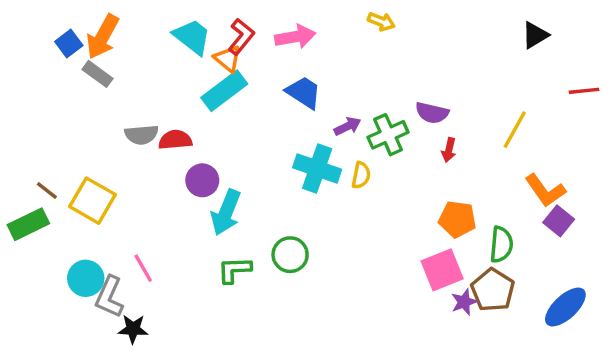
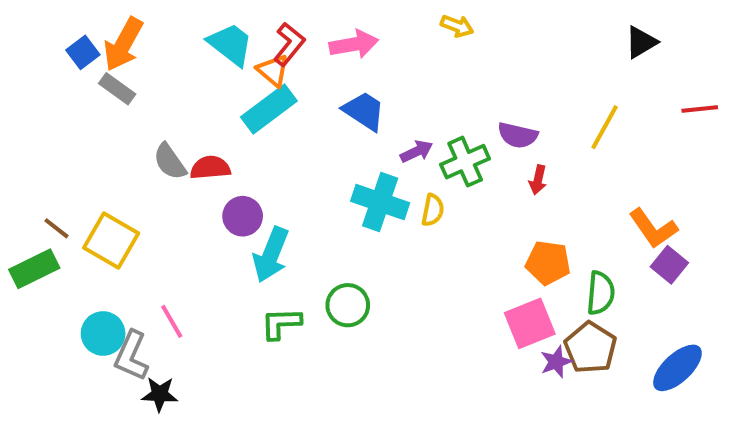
yellow line: (515, 130) -> (605, 127), moved
gray semicircle: (141, 135) -> (170, 162), turned 60

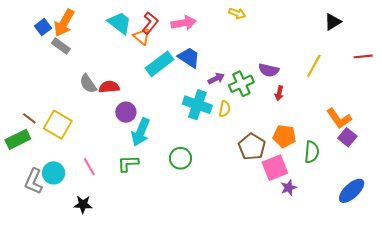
cyan rectangle: (269, 109) -> (160, 64), moved
green L-shape: (281, 323) -> (128, 164), moved
brown pentagon: (590, 348) -> (252, 147), moved
gray L-shape: (131, 356) -> (34, 181), moved

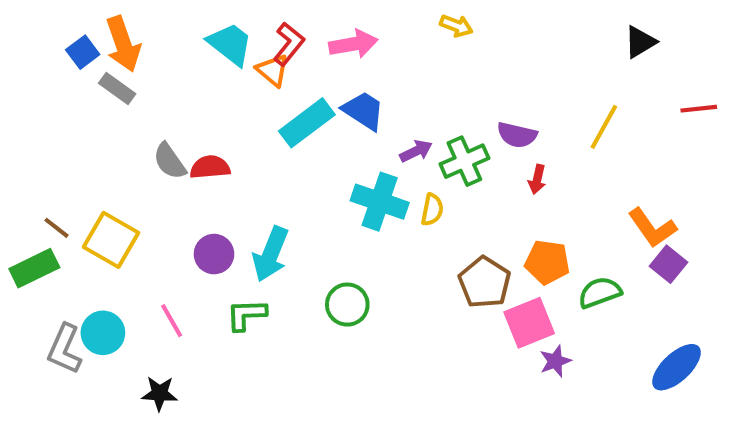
orange arrow: (64, 23) -> (123, 44), turned -48
purple circle: (126, 112) -> (214, 254), moved
green semicircle: (312, 152) -> (600, 292), turned -115

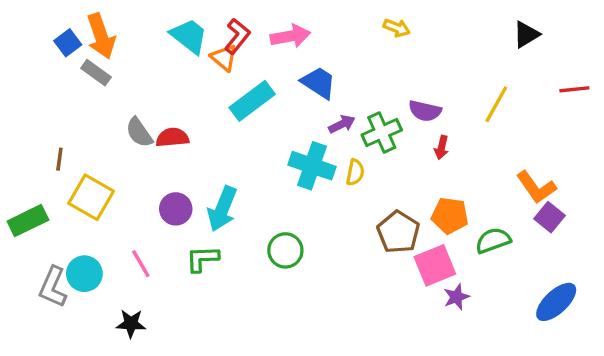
yellow arrow: (456, 26) -> (397, 28), moved
blue trapezoid: (363, 111) -> (319, 83), moved
brown line: (56, 228) -> (59, 159), moved, turned 60

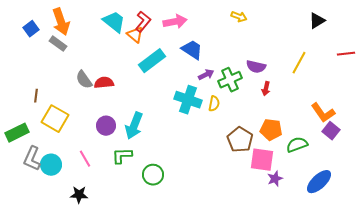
blue square: (68, 43) -> (31, 29), moved
green circle: (285, 250) -> (153, 175), moved
pink square: (435, 265) -> (262, 160), turned 30
gray L-shape: (53, 287) -> (32, 159), moved
blue ellipse: (556, 302) -> (319, 182), moved

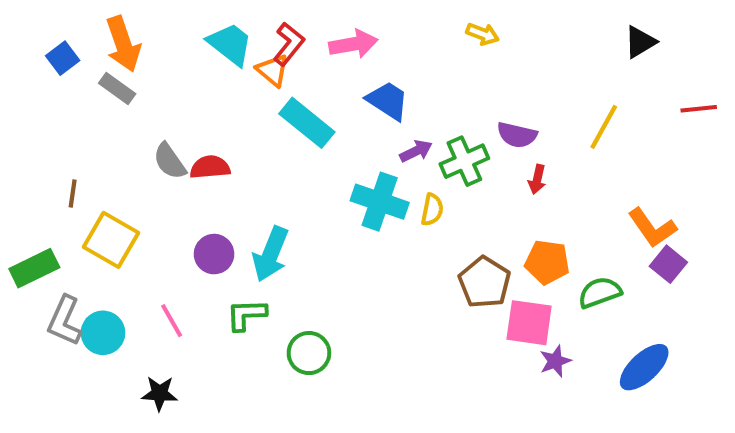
cyan rectangle: (152, 61) -> (307, 123), turned 76

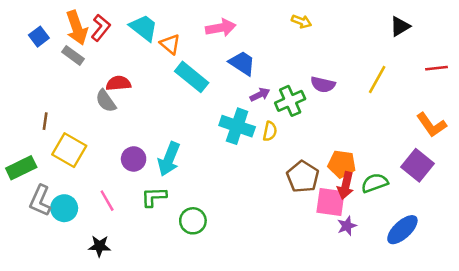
red L-shape: (289, 44) -> (101, 28), moved
red semicircle: (210, 167) -> (118, 83), moved
red arrow: (537, 179) -> (346, 185), moved, size x1.5
orange L-shape: (652, 228) -> (431, 125), moved
purple square: (668, 264) -> (418, 165), size x1.4

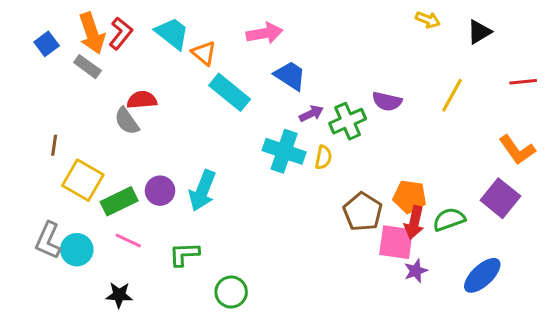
yellow arrow: (301, 21) -> (428, 20), moved
green rectangle: (21, 168) -> (119, 201), moved
green L-shape: (154, 197) -> (184, 254), moved
pink line: (107, 201) -> (128, 241), turned -35
green circle: (193, 221) -> (231, 292), moved

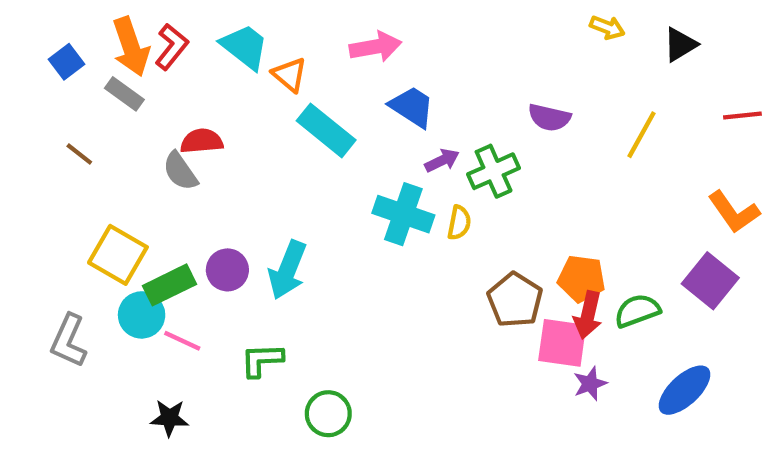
purple semicircle: (387, 101) -> (549, 118), moved
brown line: (54, 145) -> (79, 154), moved, turned -60
cyan circle: (77, 250) -> (142, 315), moved

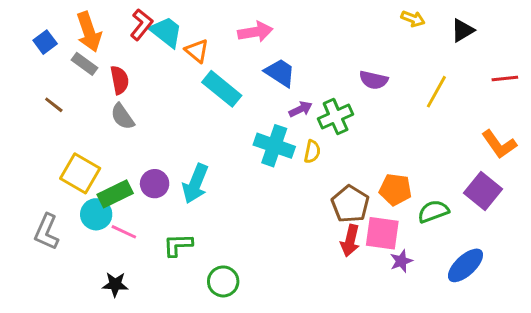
red L-shape: (172, 47) -> (141, 25), moved
red semicircle: (202, 141) -> (120, 80), moved, turned 84
red arrow: (588, 315) -> (350, 241), moved

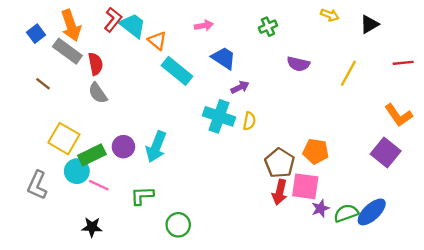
pink arrow: (255, 32) -> (204, 25), size x0.7
gray rectangle: (84, 64) -> (67, 51), size x1.4
green cross: (336, 117) -> (268, 27), moved, size x0.7
green semicircle: (433, 211) -> (346, 213), moved

